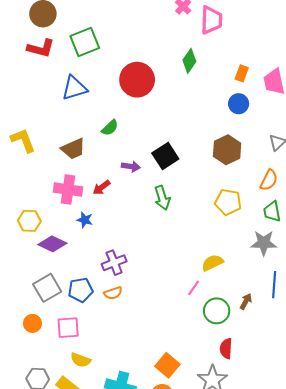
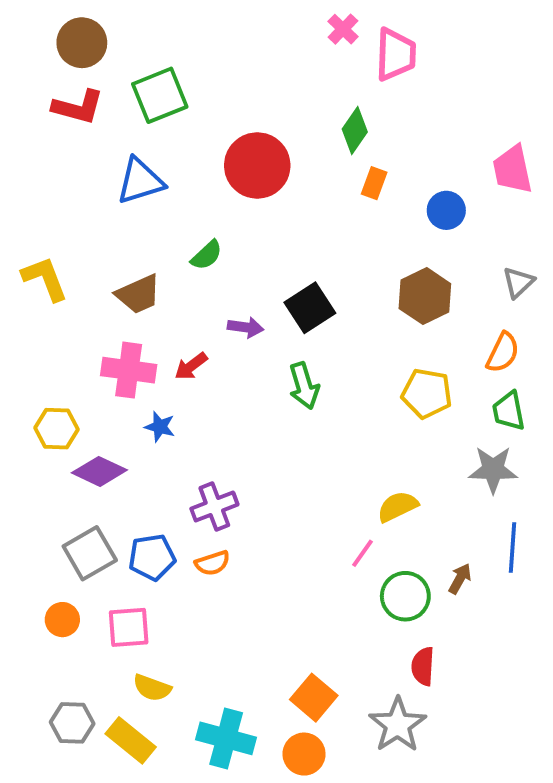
orange rectangle: (242, 73) -> (374, 183), moved

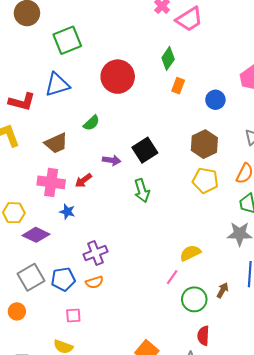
pink trapezoid: (396, 54) -> (189, 19), turned 56
red L-shape: (78, 107) -> (22, 102), moved
yellow pentagon: (427, 394) -> (205, 180), moved
pink square: (129, 627) -> (73, 315), moved, size x0.7

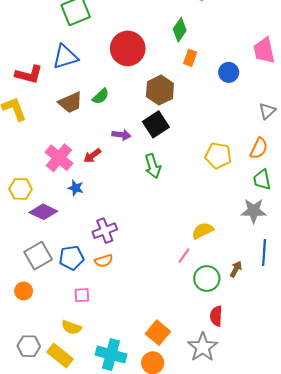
brown trapezoid: (56, 143) -> (70, 103), moved
brown hexagon: (204, 144) -> (160, 90), moved
pink cross: (51, 182) -> (59, 158), turned 32

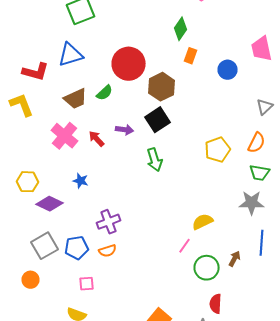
red circle: (128, 48) -> (128, 64), moved
red arrow: (92, 156) -> (96, 139), moved, turned 84
yellow pentagon: (218, 156) -> (218, 150), turned -30
pink cross: (59, 158) -> (64, 136), moved
green trapezoid: (262, 180) -> (260, 173), turned -70

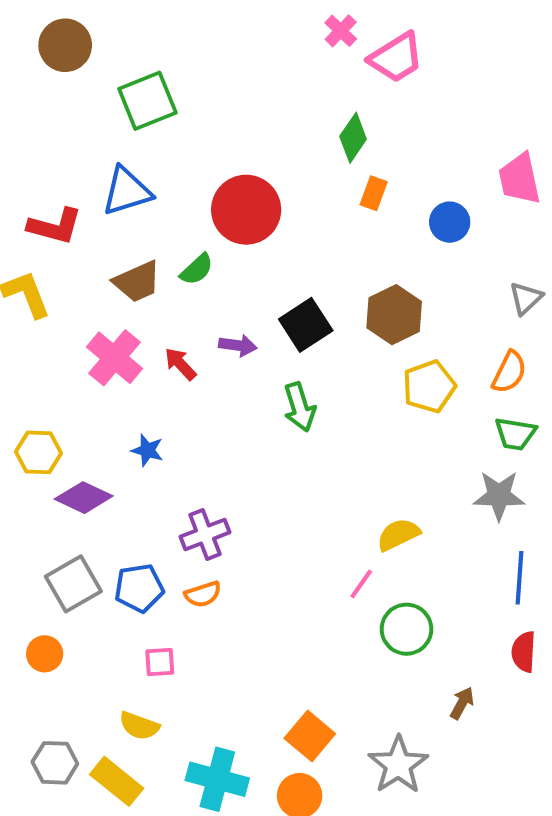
brown hexagon: (162, 87) -> (394, 315), moved
brown arrow: (234, 259) -> (462, 703), moved
red semicircle: (216, 304) -> (524, 652), moved

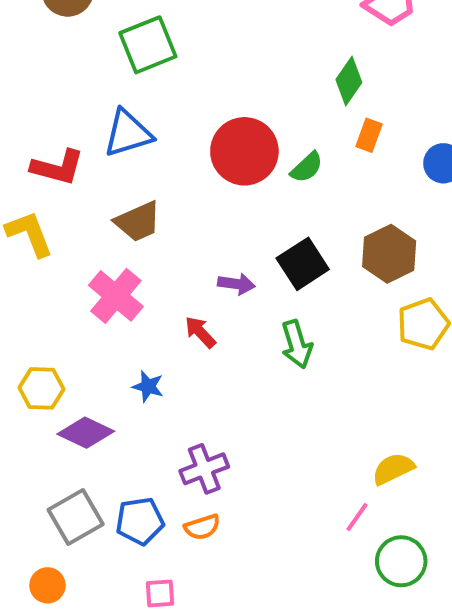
green semicircle: (197, 269) -> (307, 167), moved
red arrow: (180, 364) -> (200, 332), moved

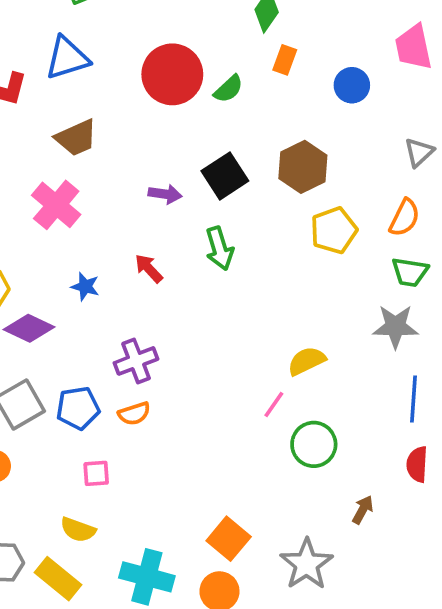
red arrow: (200, 332) -> (149, 268), moved

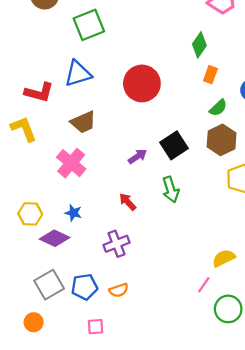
green semicircle: (229, 89) -> (218, 108), moved
purple arrow: (165, 194) -> (138, 156), turned -42
blue star: (85, 287) -> (73, 213), moved
purple cross: (136, 361) -> (116, 244), moved

